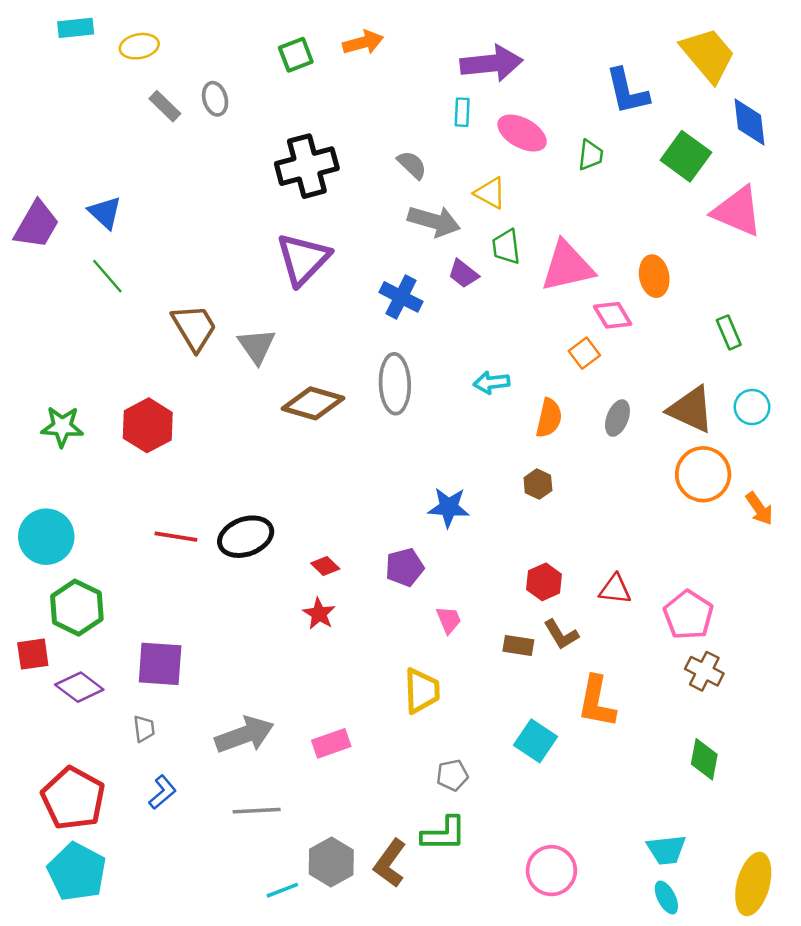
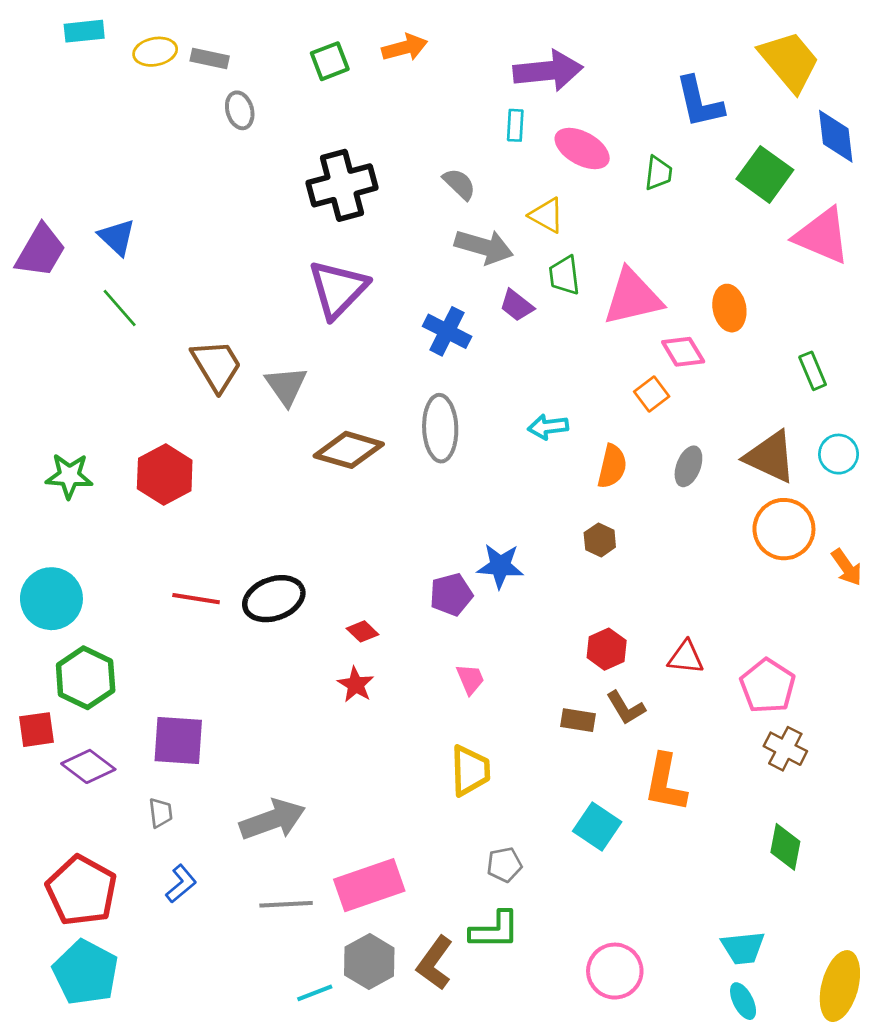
gray rectangle: (165, 106) -> (210, 58), moved, turned -32
purple pentagon: (405, 567) -> (451, 595), moved
pink trapezoid: (449, 620) -> (470, 679), moved
pink rectangle: (331, 743) -> (369, 885), moved, size x1.6

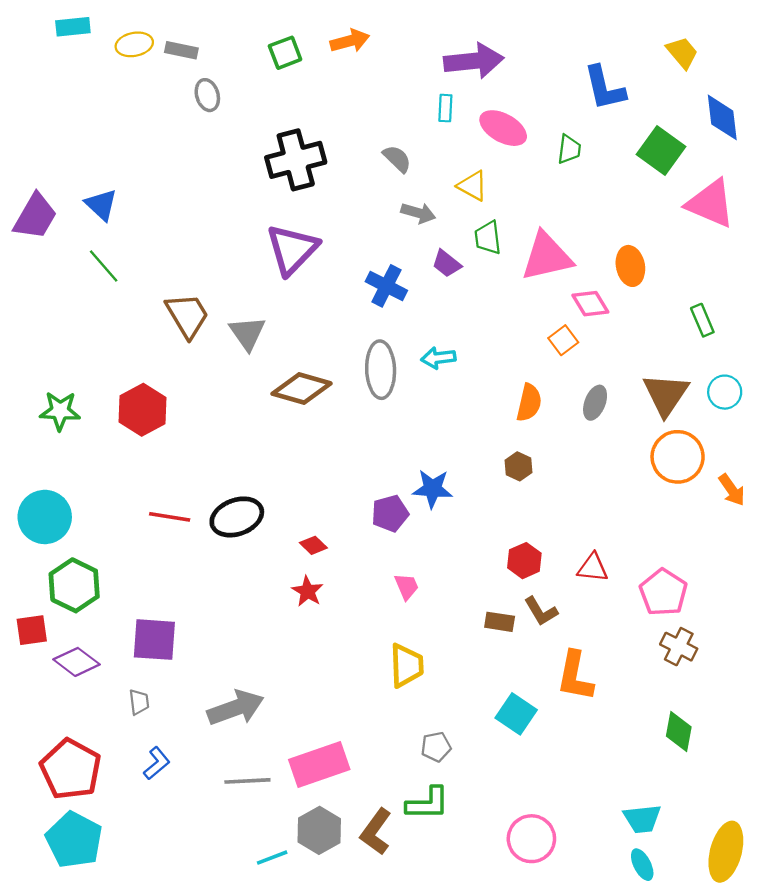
yellow trapezoid: (789, 61) -> (682, 53), size x0.6
gray arrow: (484, 247) -> (418, 213), size x0.7
cyan arrow: (548, 427) -> (438, 358), moved
brown triangle: (770, 457) -> (666, 394), turned 39

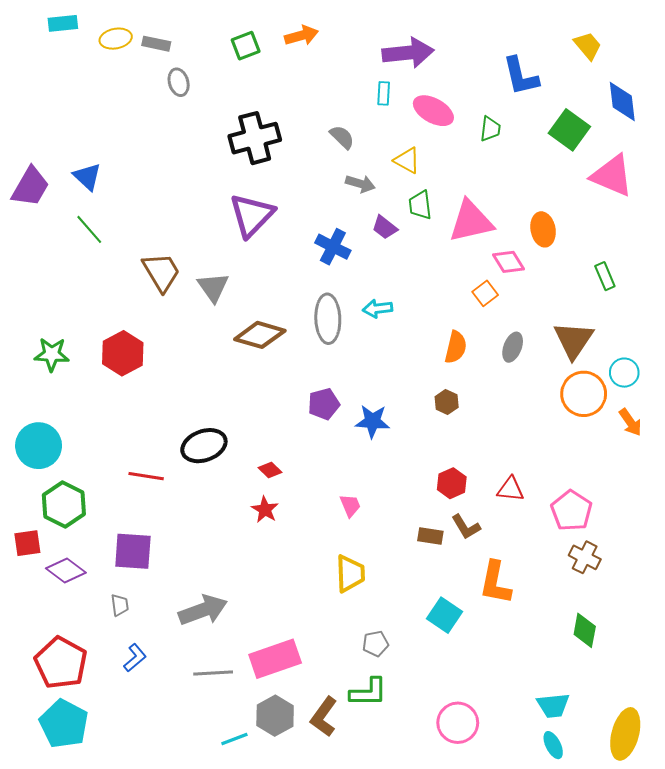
cyan circle: (725, 392) -> (624, 373), moved
purple pentagon: (390, 513) -> (324, 404), moved
red line: (170, 517) -> (146, 476), moved

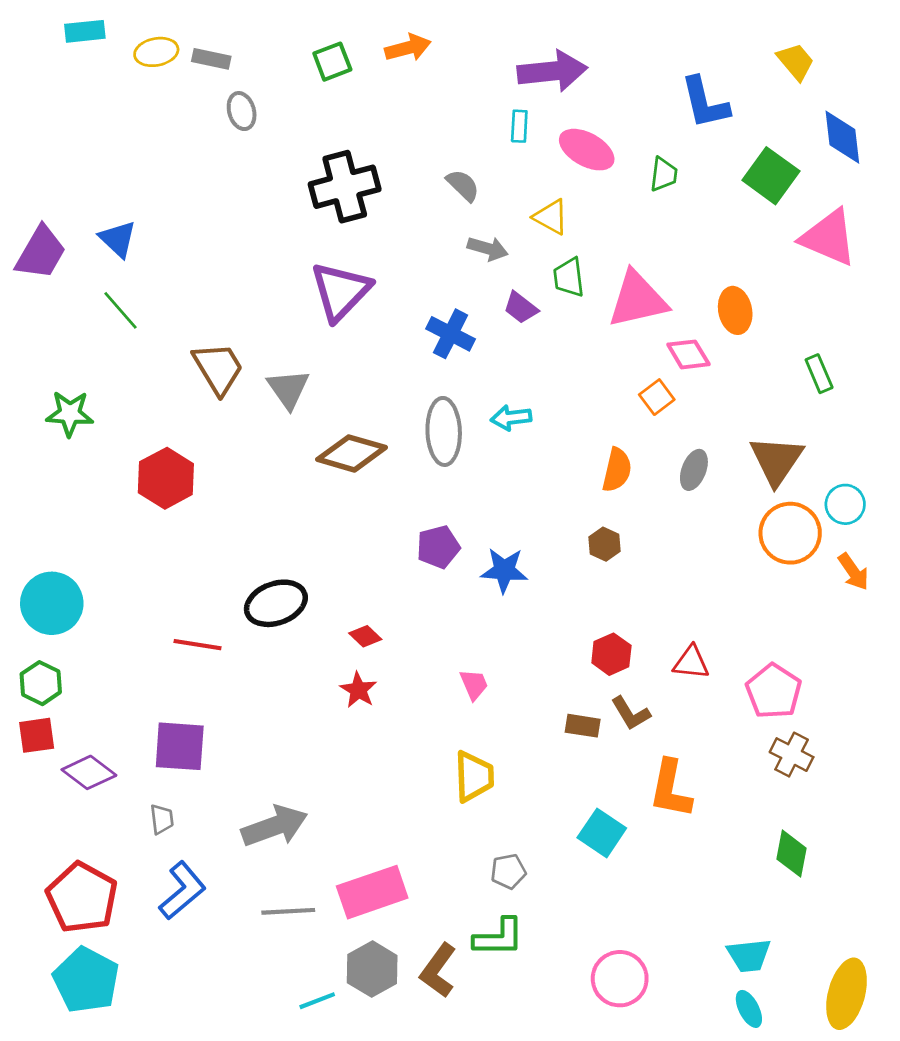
green star: (52, 354) -> (70, 414), moved
green hexagon: (64, 505) -> (41, 683), moved, size x0.7
blue L-shape: (135, 658) -> (182, 891), size x1.5

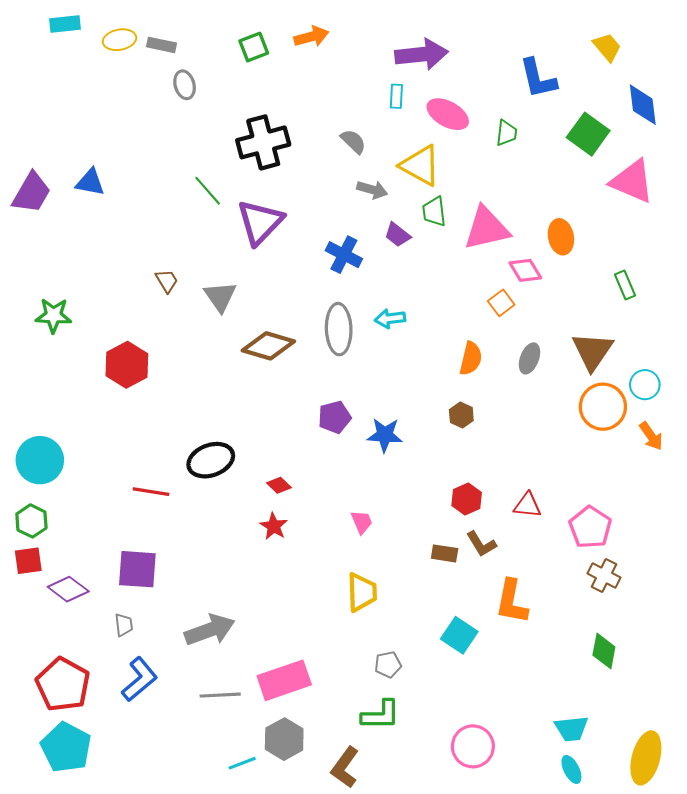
yellow triangle: (551, 217) -> (420, 166), size x1.5
blue triangle: (118, 239) -> (90, 182), turned -32
green line: (121, 310) -> (208, 191), moved
brown trapezoid: (218, 368) -> (167, 281), size x0.6
brown L-shape: (438, 970) -> (345, 767), moved

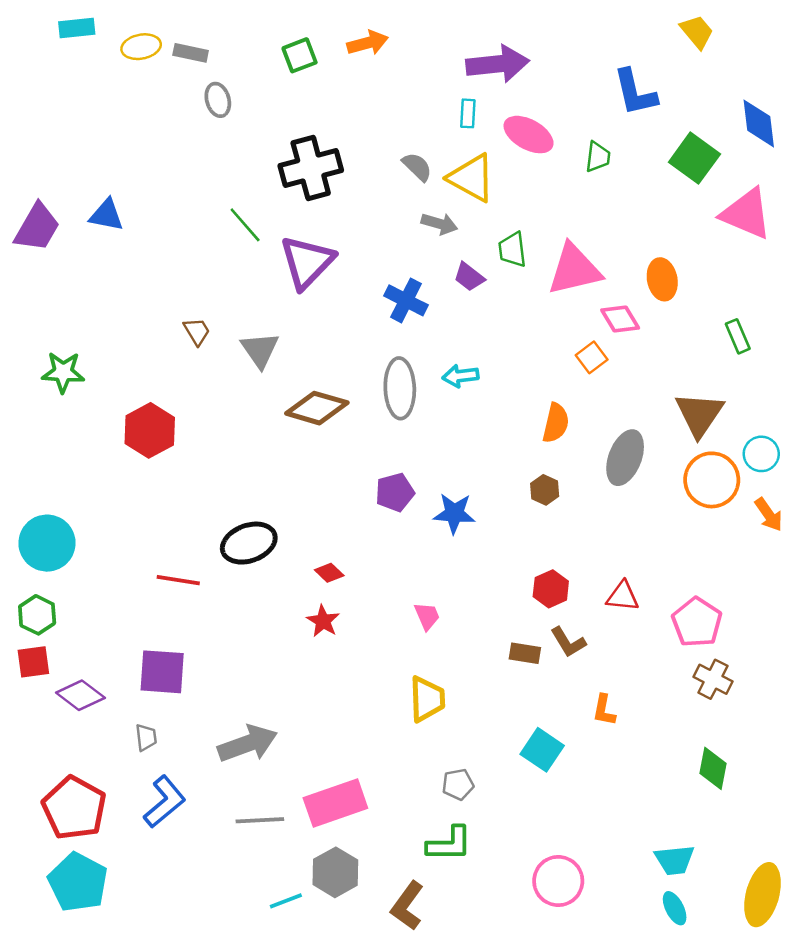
yellow trapezoid: (607, 47) -> (697, 32), moved
yellow triangle: (420, 166) -> (472, 178), moved
gray ellipse: (529, 358) -> (625, 458), moved, size x1.5
orange L-shape: (512, 602) -> (604, 710), size x0.6

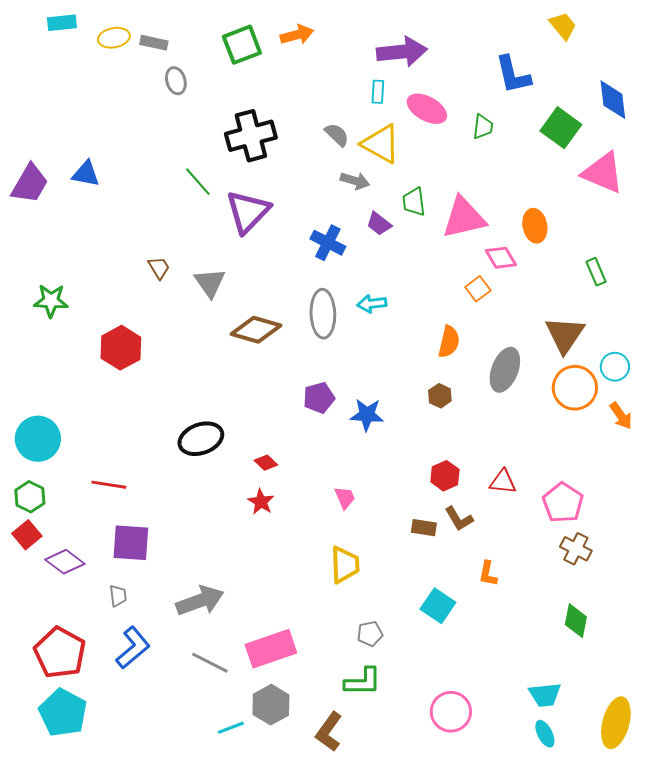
green square: (300, 55) -> (242, 45), size x1.4
red line: (178, 580) -> (109, 485), moved
red square: (33, 662) -> (27, 535), turned -32
gray line: (260, 820) -> (210, 663), turned 30

